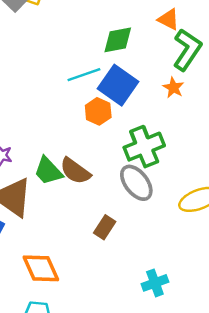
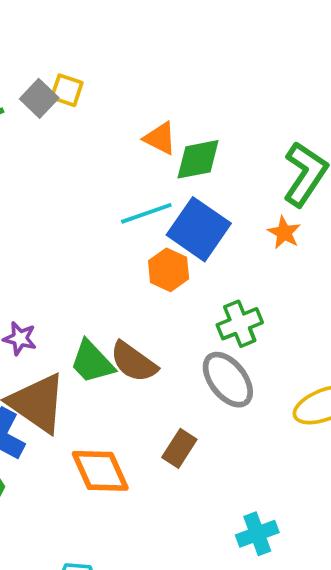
orange triangle: (169, 19) -> (160, 138), moved
green cross: (144, 147) -> (240, 324), size x0.7
orange diamond: (41, 268) -> (100, 471), moved

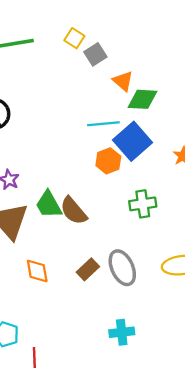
gray square: (39, 98) -> (95, 54), moved
gray ellipse: (228, 380) -> (122, 268), moved
orange diamond: (100, 471) -> (37, 271), size x0.7

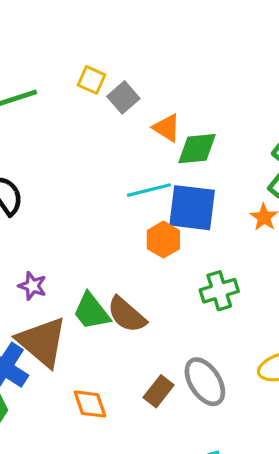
blue square: (132, 141) -> (192, 208), turned -33

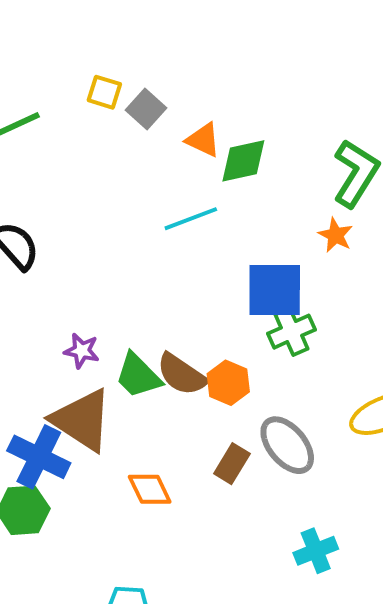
blue square: (192, 208) -> (275, 290), moved
orange hexagon: (163, 240) -> (228, 383), moved
purple star: (32, 286) -> (82, 351), moved

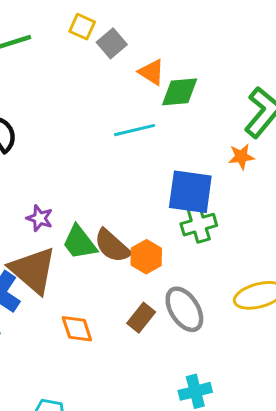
orange star: (336, 235) -> (241, 157), turned 30

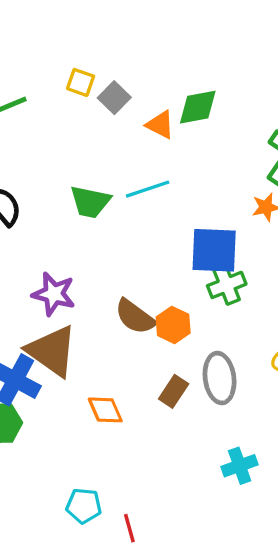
green diamond: (180, 92) -> (198, 107), moved
purple star: (40, 218) -> (54, 294), size x1.5
green trapezoid: (79, 242) -> (90, 202), moved, turned -36
gray ellipse: (184, 309) -> (220, 378), turned 30

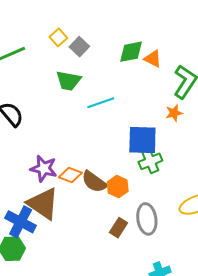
yellow square: (81, 82) -> (58, 37), turned 30
orange triangle: (160, 125) -> (153, 59), moved
green trapezoid: (90, 202) -> (69, 81), moved
orange diamond: (105, 410) -> (70, 175), moved, turned -45

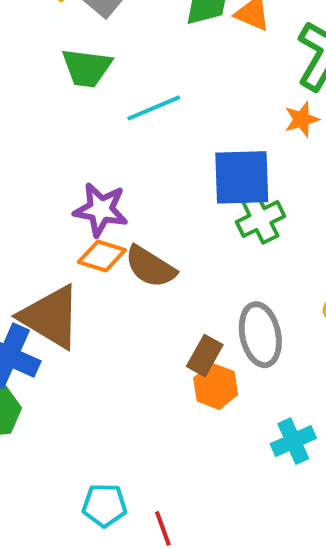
purple star: (44, 168) -> (101, 210), moved
orange hexagon: (118, 187) -> (216, 386), moved

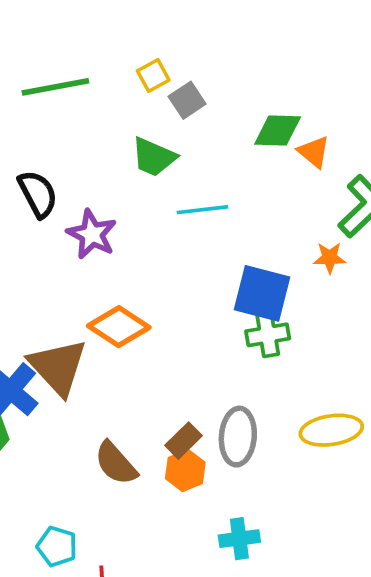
purple star: (101, 210) -> (92, 234), moved
orange diamond: (102, 256) -> (119, 327), size x1.4
brown semicircle: (150, 267) -> (116, 463), moved

